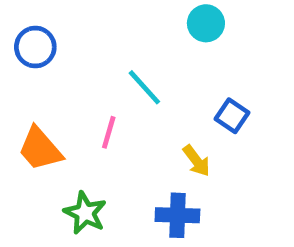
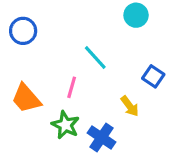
green star: (85, 213) -> (65, 125), moved
blue cross: (177, 215) -> (102, 138), moved, turned 32

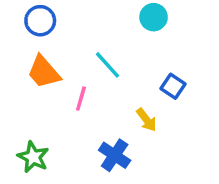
blue circle: (23, 31) -> (40, 21), moved
orange trapezoid: (26, 98) -> (44, 72), moved
green star: (65, 125) -> (33, 157), moved

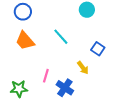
pink line: (81, 99) -> (46, 76), moved
green star: (33, 157) -> (19, 89), turned -30

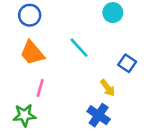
pink line: (46, 76) -> (40, 88), moved
blue cross: (65, 88) -> (99, 115), moved

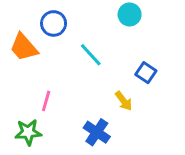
blue circle: (30, 15) -> (54, 23), moved
orange trapezoid: (32, 53) -> (24, 47), moved
blue cross: (99, 115) -> (97, 132), moved

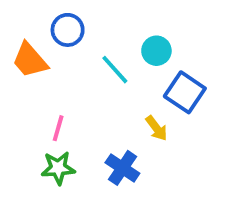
cyan circle: (130, 14) -> (156, 51), moved
blue square: (146, 73) -> (185, 92), size x1.5
green star: (28, 132) -> (58, 168), moved

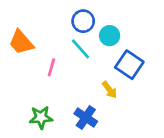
blue circle: (68, 30) -> (83, 21), moved
pink line: (58, 128) -> (51, 67), moved

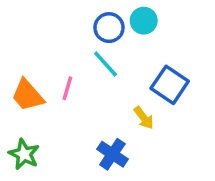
cyan circle: (110, 36) -> (144, 21), moved
orange trapezoid: (21, 42) -> (27, 95), moved
green star: (41, 117) -> (24, 154), moved, turned 30

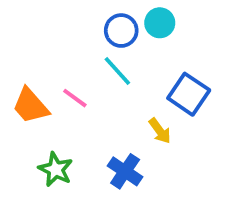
pink line: (67, 88) -> (75, 98), turned -70
green star: (24, 154) -> (56, 169), moved

